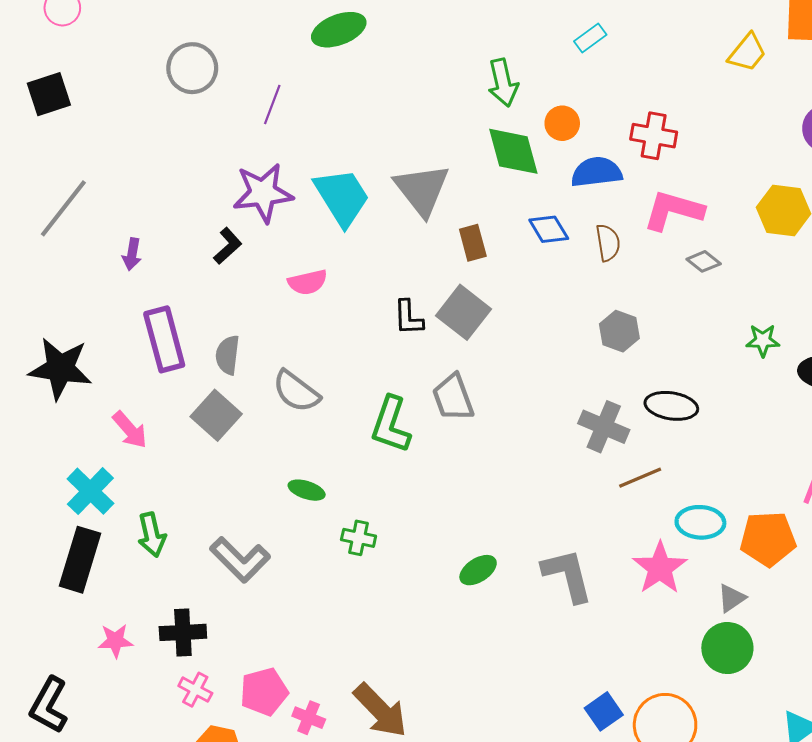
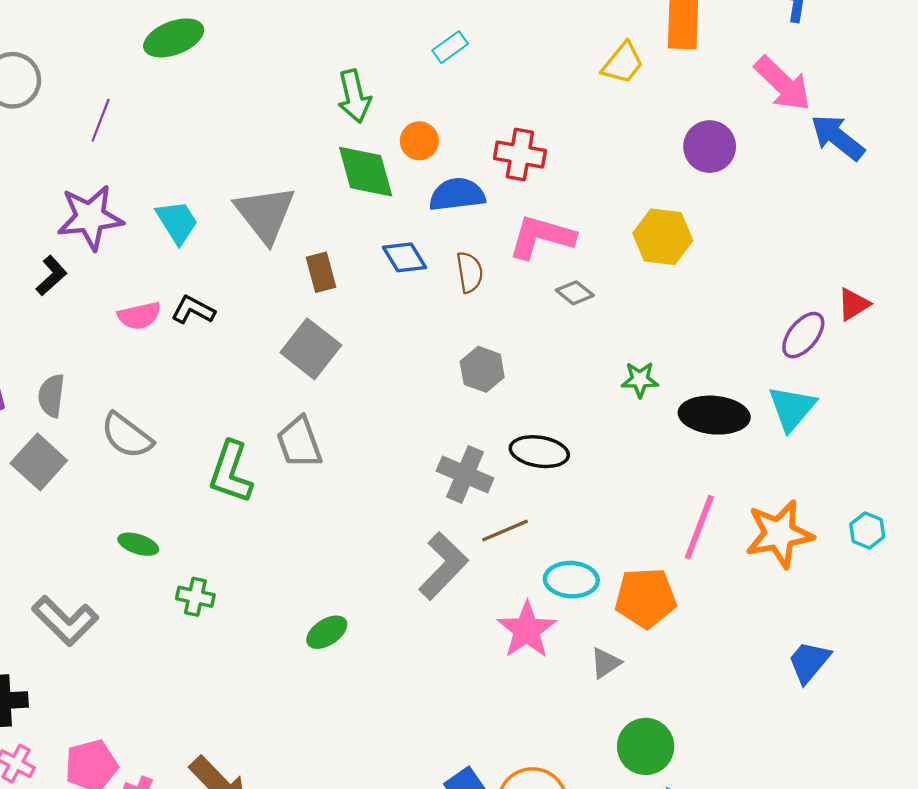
cyan trapezoid: (342, 197) -> (177, 222), size x0.7
black L-shape: (408, 318) -> (193, 310), moved, turned 120
gray L-shape: (567, 575) -> (443, 566), moved, turned 58
green circle: (727, 648) -> (646, 746), moved

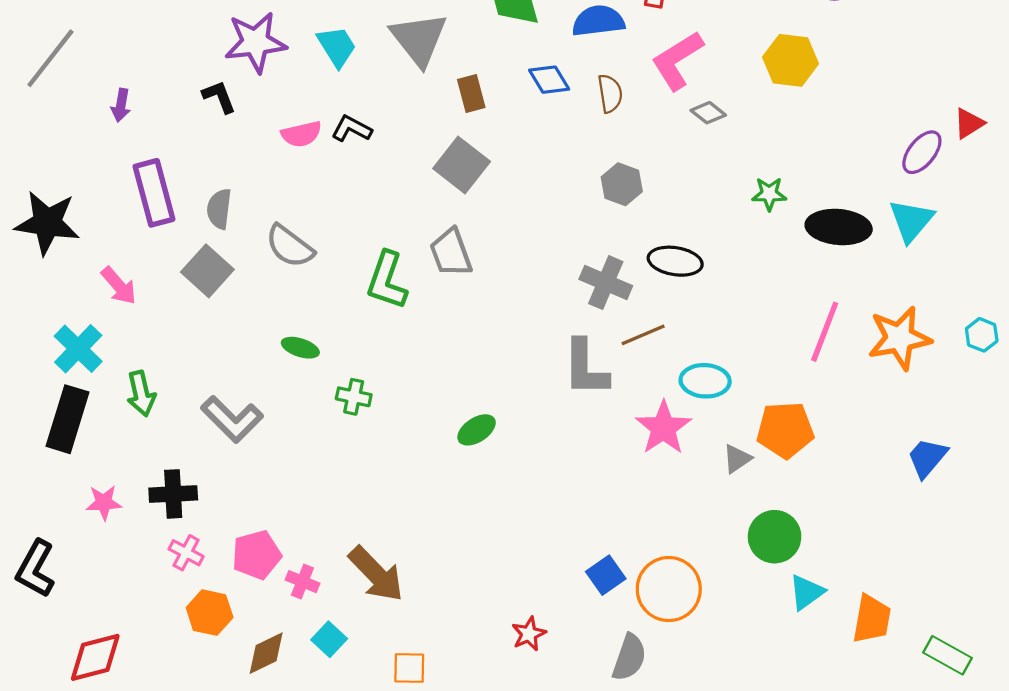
pink L-shape: (542, 237) -> (677, 60), turned -48
black L-shape: (51, 276) -> (219, 97), turned -69
gray L-shape: (443, 566) -> (585, 368), turned 136
orange pentagon: (646, 598) -> (785, 430), moved

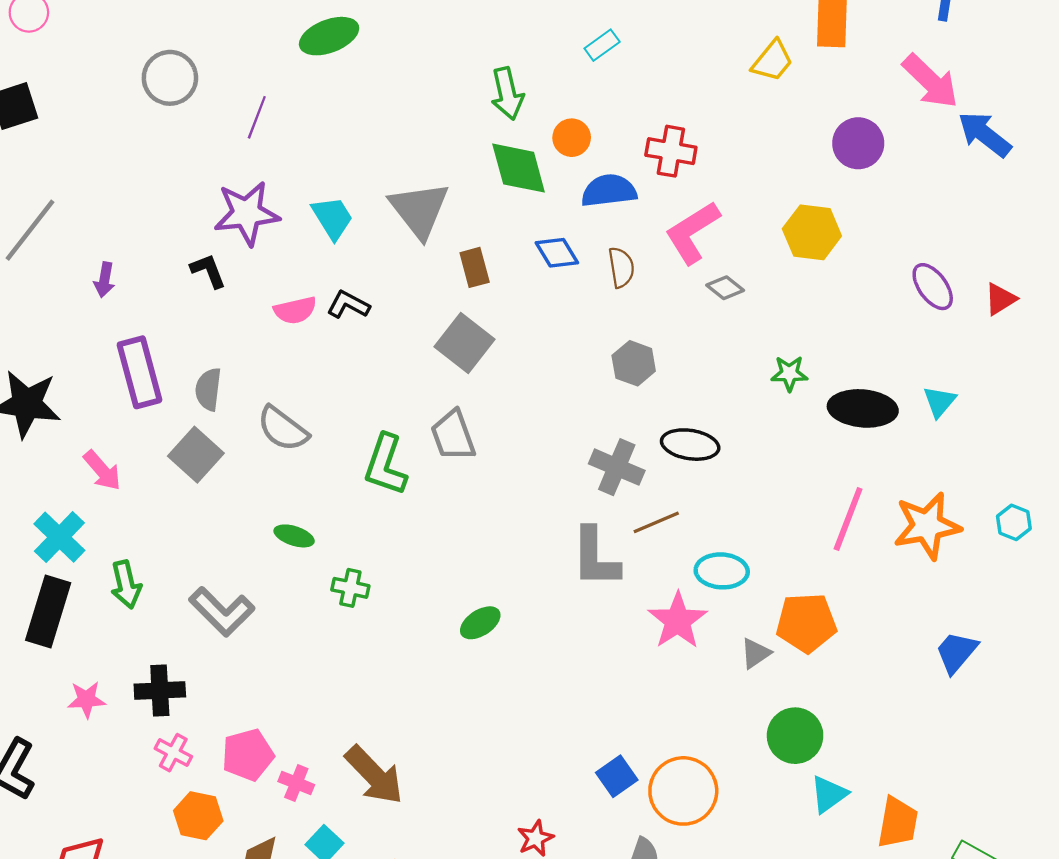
purple ellipse: (922, 152) -> (933, 287), moved, turned -75
cyan triangle: (911, 221) -> (939, 402), size x0.7

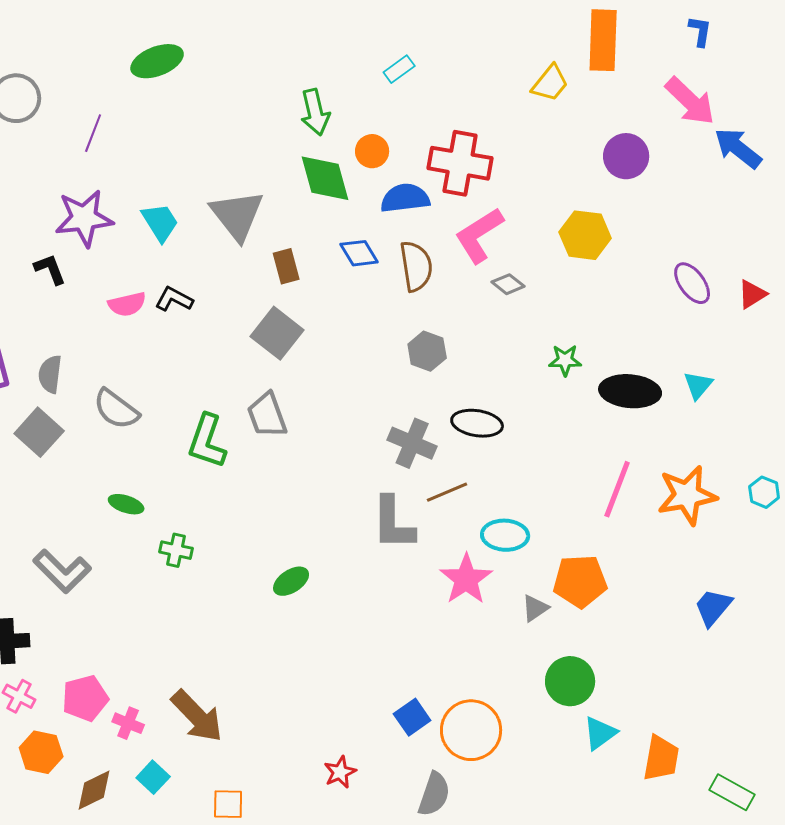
red cross: (671, 151) -> (460, 163), size x1.4
brown semicircle: (621, 267) -> (416, 266), size x1.4

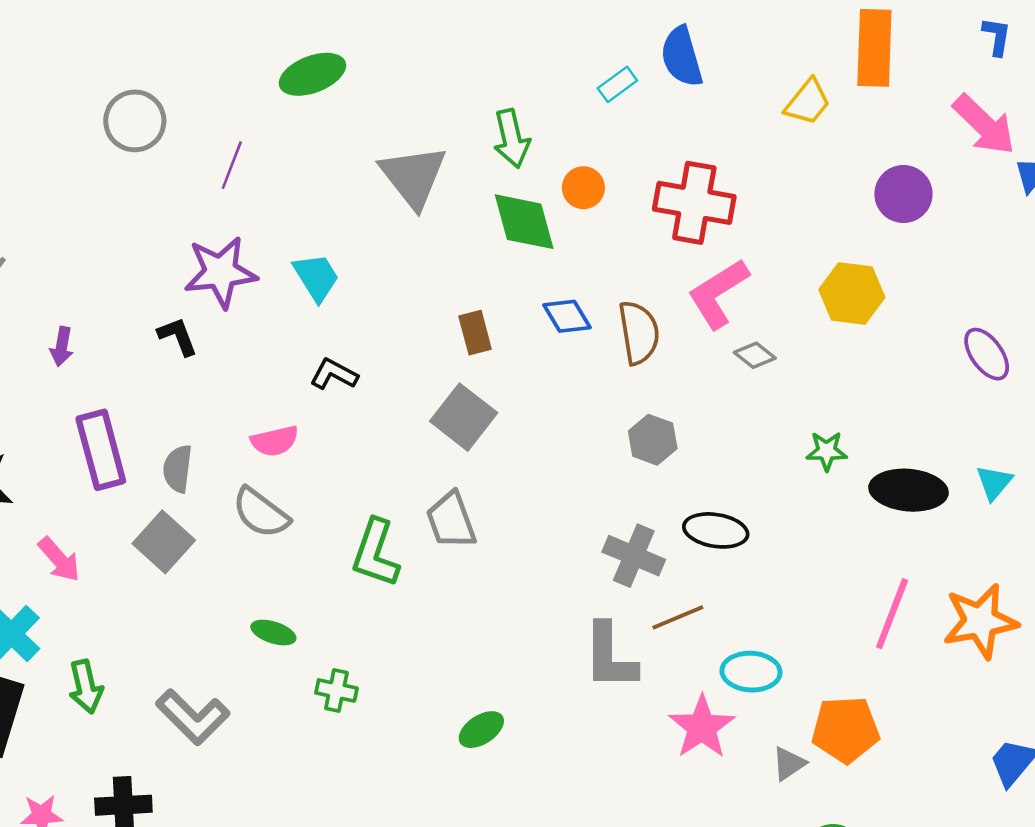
blue semicircle: (405, 198) -> (682, 57), moved, turned -99
gray triangle: (237, 215) -> (413, 176), moved
pink semicircle: (127, 304) -> (275, 441), moved

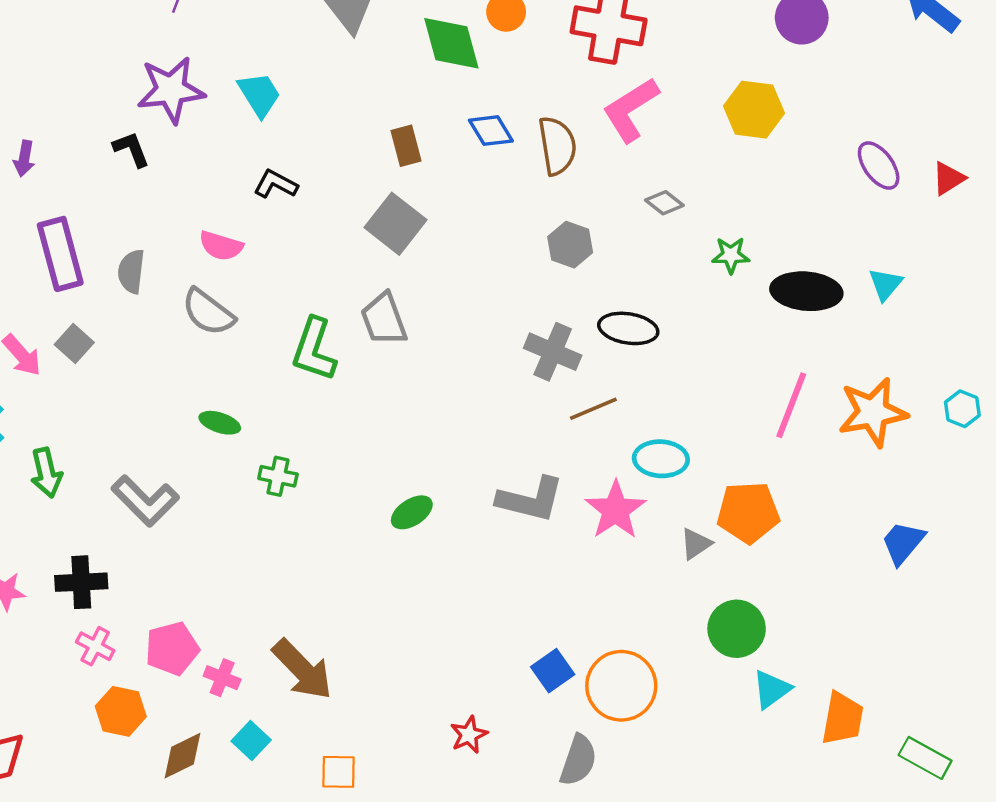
gray diamond: (755, 355) -> (664, 203), moved
pink semicircle: (275, 441) -> (221, 246), turned 30
gray square: (164, 542) -> (74, 344), moved, size x0.7
gray L-shape: (610, 656) -> (531, 500), moved, turned -76

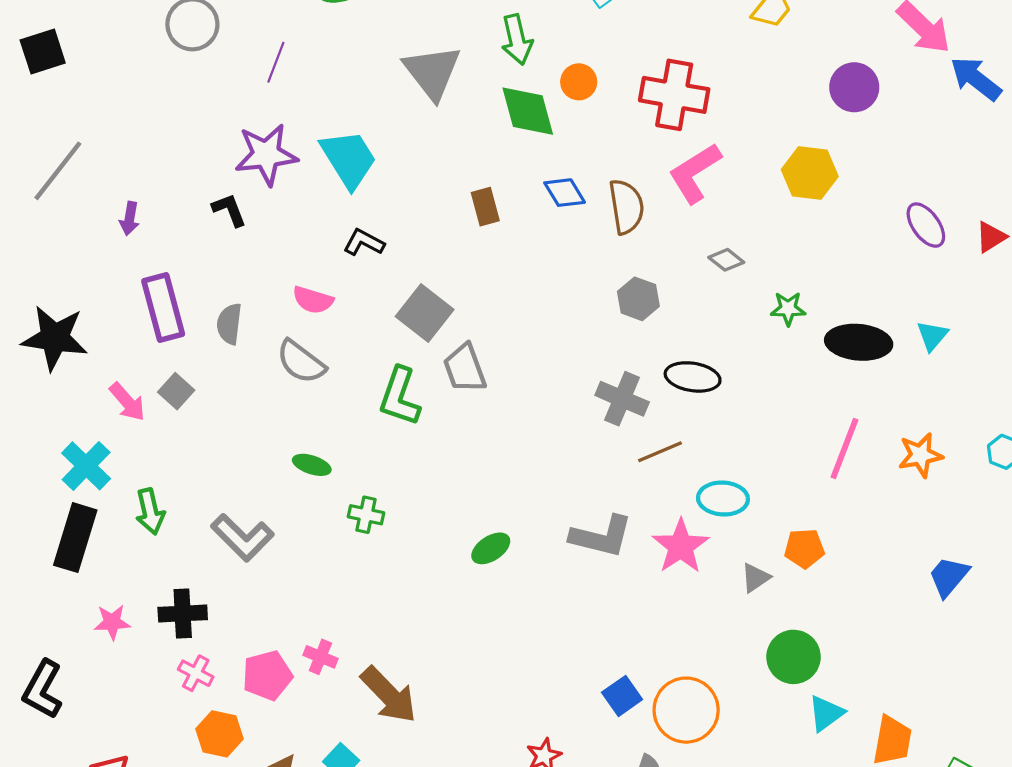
cyan trapezoid: (259, 94) -> (349, 159), size x1.4
gray square: (395, 224) -> (425, 313), moved
orange star: (873, 412) -> (920, 455), size x0.7
orange pentagon: (748, 512) -> (804, 548), size x0.7
pink cross: (222, 678) -> (320, 657), moved

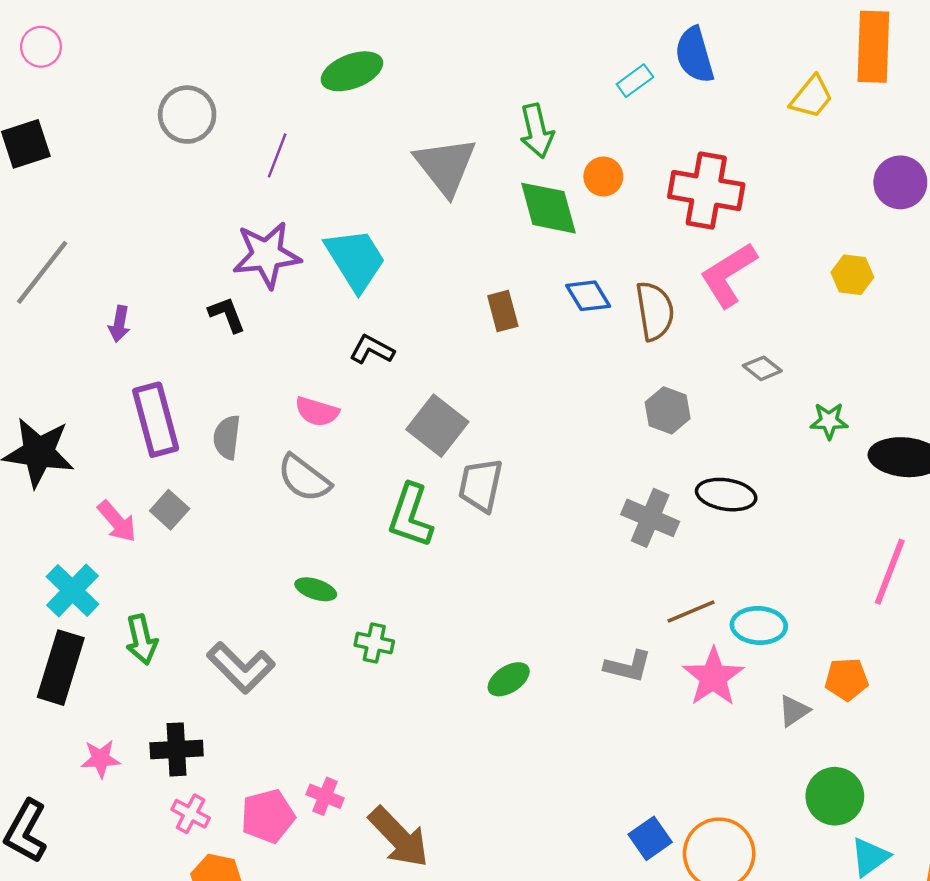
yellow hexagon: (810, 173) -> (852, 275), size x0.7
gray trapezoid: (465, 368) -> (481, 485), turned 32
brown line: (660, 452) -> (691, 611), moved
gray L-shape: (601, 536) -> (628, 666), size x0.7

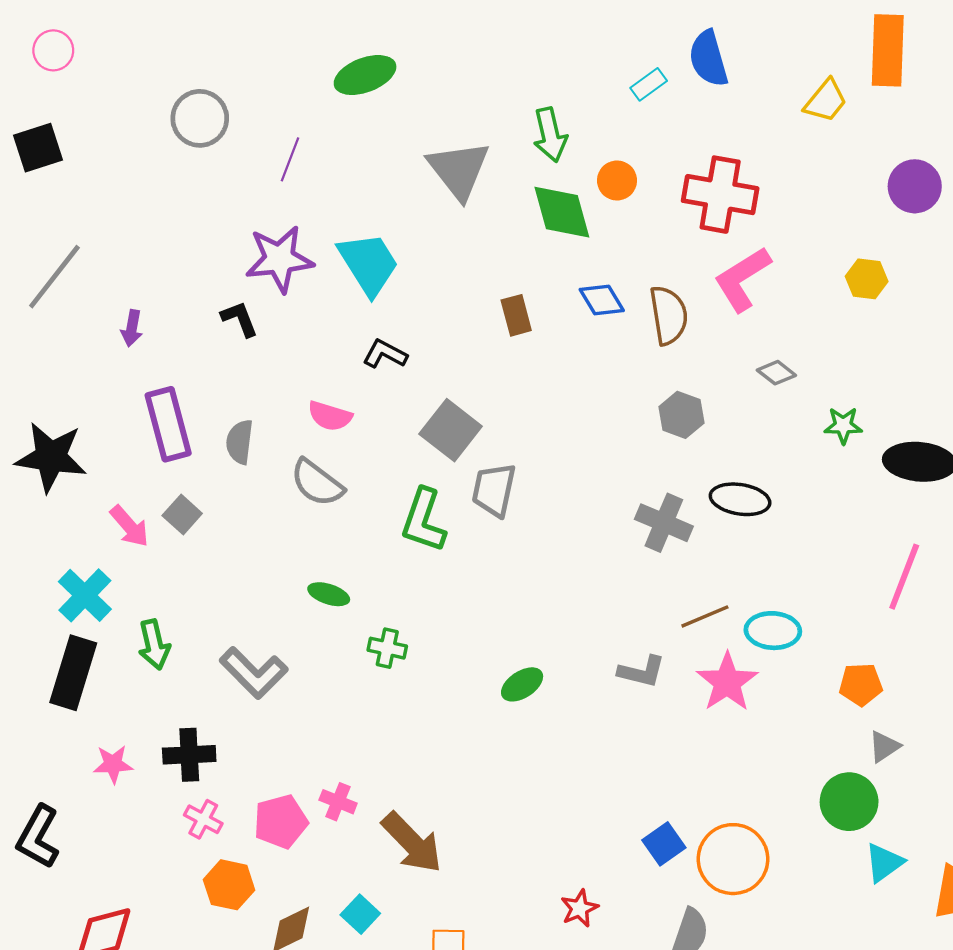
gray triangle: (794, 711) -> (884, 747), moved

